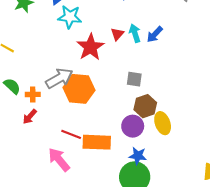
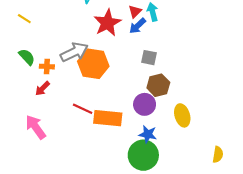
blue arrow: (155, 34) -> (138, 26), moved
yellow ellipse: (163, 123) -> (182, 115), moved
pink arrow: (59, 160) -> (36, 127), moved

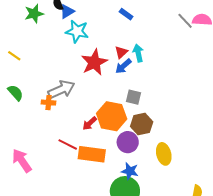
orange hexagon: (93, 64) -> (112, 116), moved
orange cross: (47, 67) -> (48, 103), moved
red arrow: (42, 88) -> (90, 123), moved

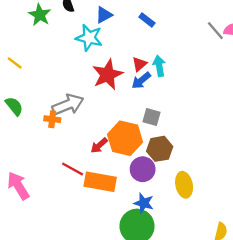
blue triangle: (67, 11) -> (104, 15), moved
green star: (34, 14) -> (40, 15), turned -30

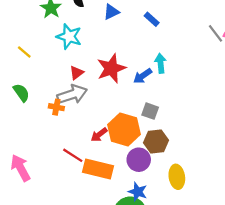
cyan star: (89, 38) -> (69, 36), moved
red triangle: (139, 64) -> (77, 73), moved

